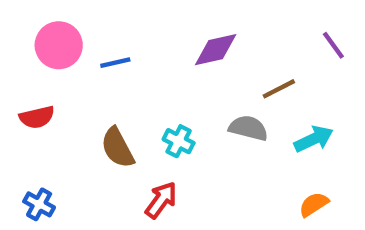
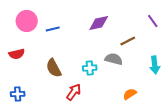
cyan arrow: (314, 139) -> (155, 65), moved, turned 108
cyan cross: (179, 141) -> (90, 68), moved, turned -32
blue cross: (39, 204) -> (18, 94), turned -32
orange semicircle: (314, 204) -> (130, 94), moved

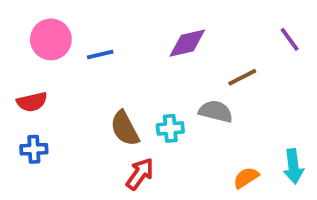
cyan arrow: (155, 65) -> (293, 166), moved
brown semicircle: (54, 68) -> (125, 128), moved
blue cross: (18, 94) -> (34, 149), moved

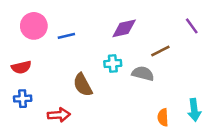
cyan cross: (170, 128) -> (113, 63), moved
red arrow: (140, 174) -> (59, 115), moved, turned 50
orange semicircle: (246, 178) -> (163, 117), turned -60

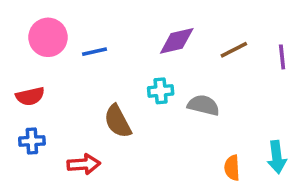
purple line: (192, 26) -> (282, 57), moved, turned 30
brown line: (160, 51) -> (234, 50), moved

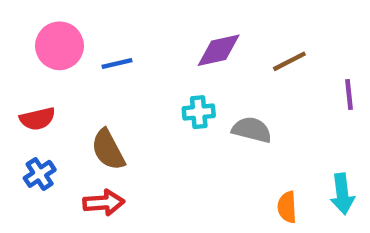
purple line: (282, 57) -> (349, 94), moved
brown semicircle: (118, 121) -> (108, 150), moved
blue cross: (32, 141) -> (40, 174), turned -30

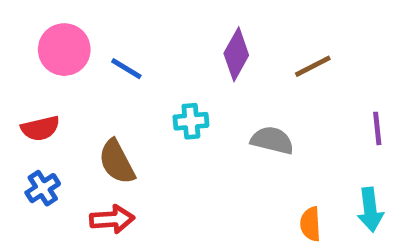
purple diamond: (219, 50) -> (236, 54), turned -48
blue line: (117, 63) -> (126, 69), turned 44
purple line: (349, 94) -> (377, 128), moved
cyan cross: (199, 112) -> (191, 121), moved

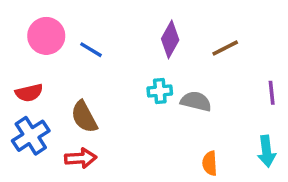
cyan cross: (191, 121) -> (160, 91), moved
blue cross: (43, 188) -> (31, 136), size x1.5
orange semicircle: (310, 224) -> (210, 163), moved

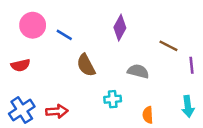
brown line: (225, 48) -> (168, 46), moved, turned 54
cyan cross: (160, 91) -> (113, 99), moved
brown semicircle: (84, 117) -> (86, 65), moved
blue cross: (31, 136) -> (22, 110), moved

